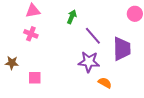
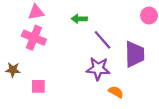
green arrow: (72, 17) -> (79, 19), turned -112
pink cross: (31, 34) -> (34, 38), size x1.5

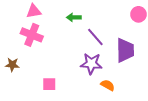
pink square: (38, 86) -> (49, 84), moved

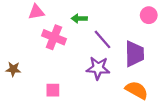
pink cross: (32, 35) -> (54, 37), moved
orange semicircle: (108, 85) -> (137, 90), moved, size x1.5

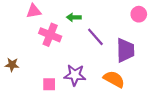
purple star: (98, 68) -> (75, 75), moved
orange semicircle: (137, 90) -> (114, 79), moved

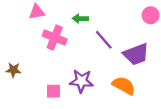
purple trapezoid: (125, 50) -> (136, 54), turned 70

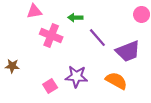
pink square: (54, 91) -> (50, 86), turned -32

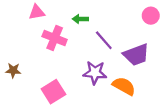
purple star: (76, 76) -> (95, 73), moved
pink square: (50, 86) -> (53, 92), size x1.5

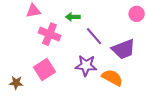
brown star: (13, 70) -> (16, 83), moved
pink square: (53, 92) -> (44, 70), moved

